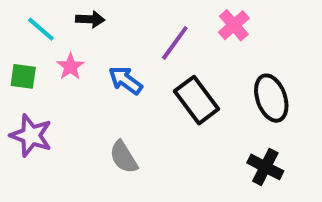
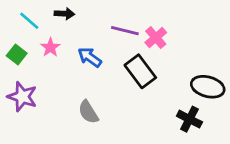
pink cross: (234, 25) -> (156, 38), moved
purple line: (175, 43) -> (125, 31), turned 68
green square: (23, 76) -> (17, 54), turned 30
black ellipse: (271, 98) -> (208, 87), moved, turned -56

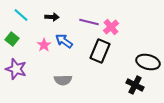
black arrow: (64, 14) -> (52, 17), moved
pink star: (50, 47) -> (44, 45), moved
black rectangle: (140, 71) -> (100, 51), turned 60
gray semicircle: (88, 112) -> (63, 80), turned -60

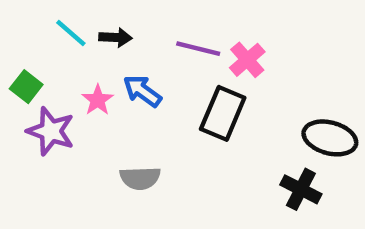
cyan line: (21, 15) -> (71, 33), moved
purple star: (16, 69) -> (51, 131), moved

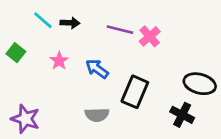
blue arrow: (142, 91) -> (97, 69), moved
black rectangle: (223, 113) -> (135, 92), moved
purple star: (51, 131) -> (25, 119), moved
gray semicircle: (140, 178) -> (97, 115), moved

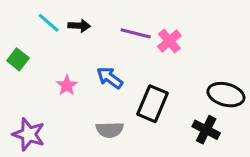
pink star: (59, 61) -> (67, 85), moved

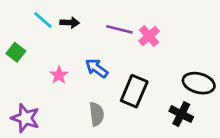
gray semicircle: (110, 130) -> (97, 114), turned -95

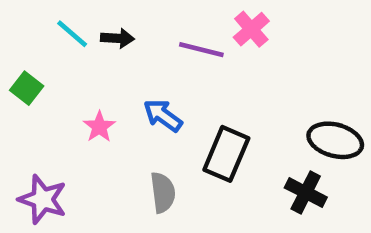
pink cross: (149, 36) -> (251, 29), moved

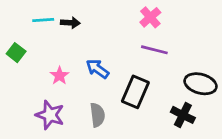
cyan line: (72, 34) -> (43, 20), turned -45
purple line: (201, 50) -> (154, 50), moved
purple star: (43, 199) -> (50, 115), moved

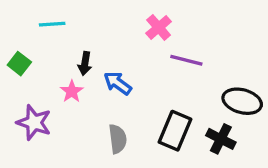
pink cross: (150, 17) -> (159, 27), moved
black arrow: (70, 23) -> (85, 64), moved, turned 96
black rectangle: (135, 92) -> (175, 131), moved
purple star: (50, 115) -> (34, 123), moved

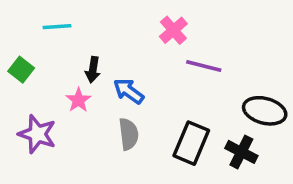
gray semicircle: (118, 139) -> (129, 134), moved

